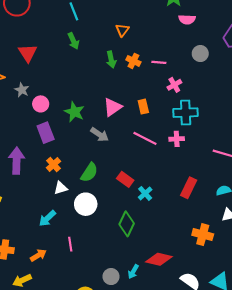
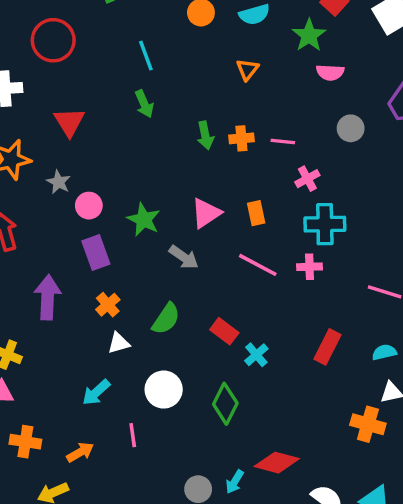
orange triangle: (122, 30) -> (247, 69), moved
orange cross: (133, 61) -> (241, 138), turned -32
white circle: (86, 204) -> (164, 390), moved
orange cross: (203, 235) -> (368, 424), moved

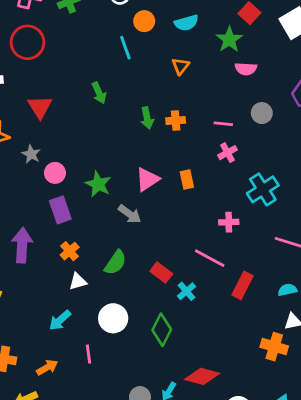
cyan line: (146, 56) -> (125, 48), moved
pink line: (283, 142) -> (223, 124), moved
cyan cross: (325, 224) -> (263, 189), moved, turned -32
pink line: (258, 265) -> (210, 258), moved

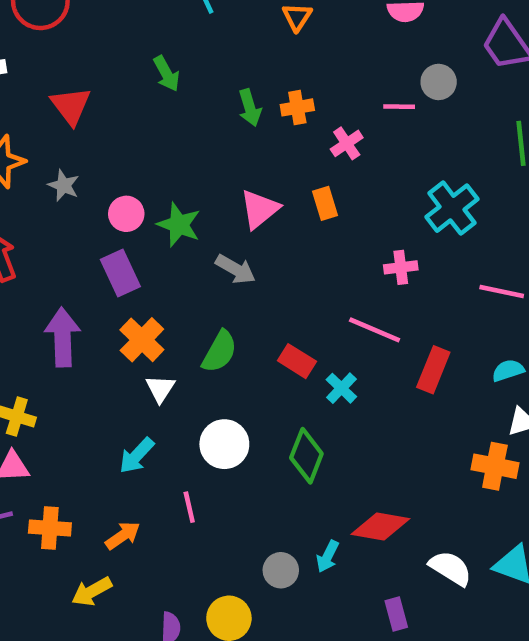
pink line: (223, 124) -> (399, 107), moved
pink cross: (227, 153) -> (347, 143), moved
pink circle: (55, 173) -> (126, 214), moved
orange cross: (70, 251) -> (142, 340), size x1.4
white triangle: (78, 281) -> (160, 389), turned -36

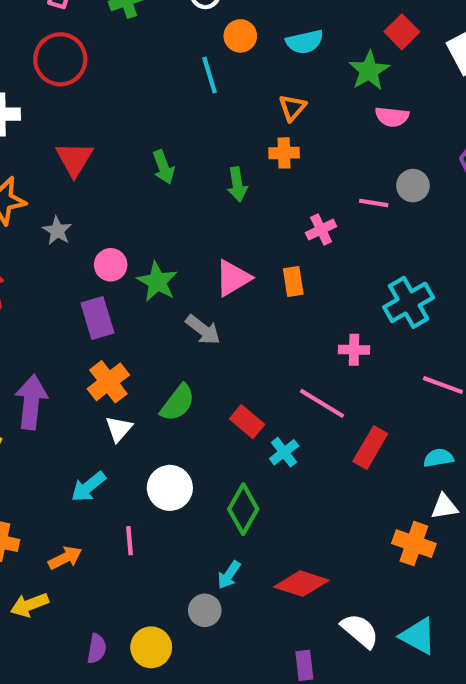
green arrow: (166, 74) -> (163, 167), moved
orange cross: (297, 107) -> (284, 153), moved
purple arrow: (63, 337) -> (31, 402), moved
cyan arrow: (328, 556) -> (229, 575), moved

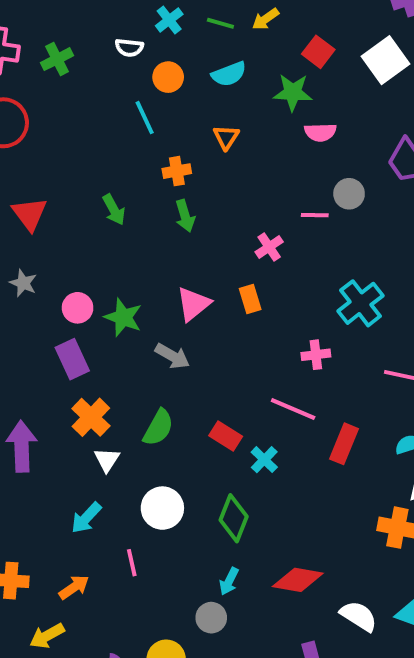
green star: (369, 71) -> (293, 92), turned -30
orange cross: (284, 153) -> (177, 171), moved

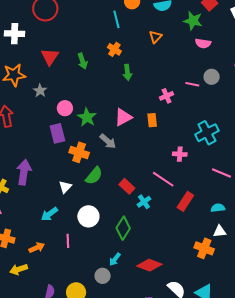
orange cross: (177, 171) -> (114, 49), moved, turned 32
green arrow: (114, 210) -> (82, 61), moved
orange cross: (91, 417) -> (79, 152), moved, turned -36

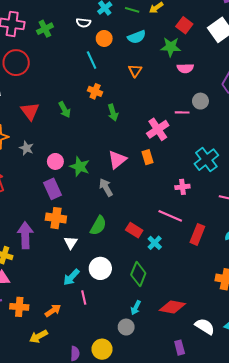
pink cross: (167, 96) -> (158, 129), size x1.5
gray arrow: (108, 141) -> (106, 187), turned -150
orange cross: (79, 152) -> (56, 218), moved
cyan arrow: (49, 214) -> (71, 277), moved

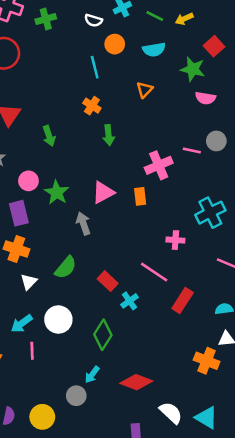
green arrow: (64, 110) -> (49, 136), moved

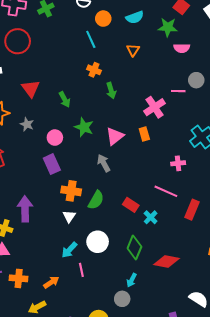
green star: (57, 193) -> (84, 127), moved
orange cross: (16, 249) -> (71, 191), moved
red diamond: (136, 382) -> (167, 262), moved

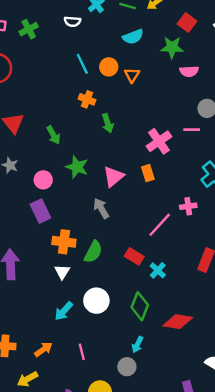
orange circle: (103, 19) -> (109, 67), moved
pink line: (178, 91) -> (192, 130), moved
pink line: (166, 191) -> (160, 225), moved, turned -70
pink line: (81, 270) -> (82, 352), moved

